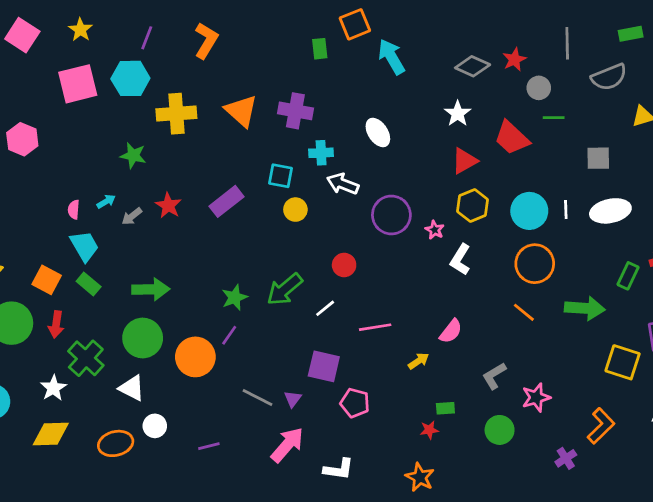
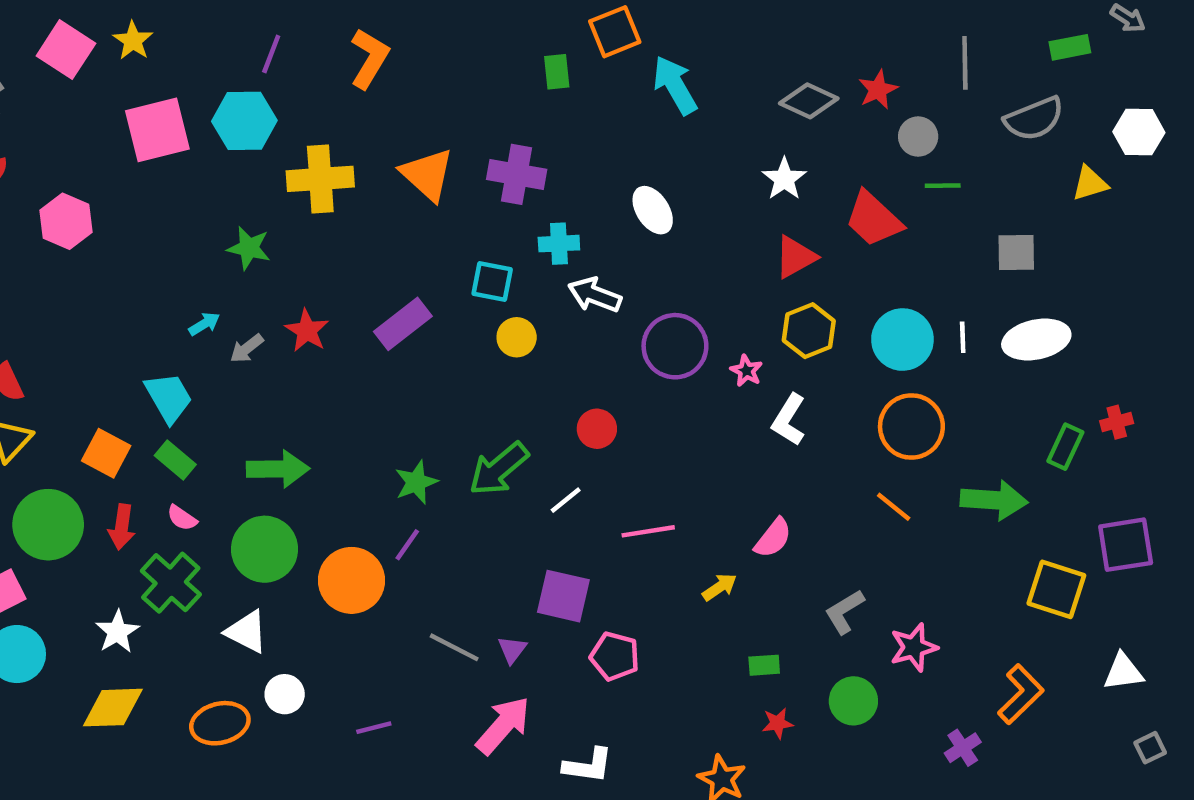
yellow star: (80, 30) -> (133, 41), moved
pink semicircle: (74, 210) -> (182, 518), moved, turned -60
red star: (429, 430) -> (778, 723), moved

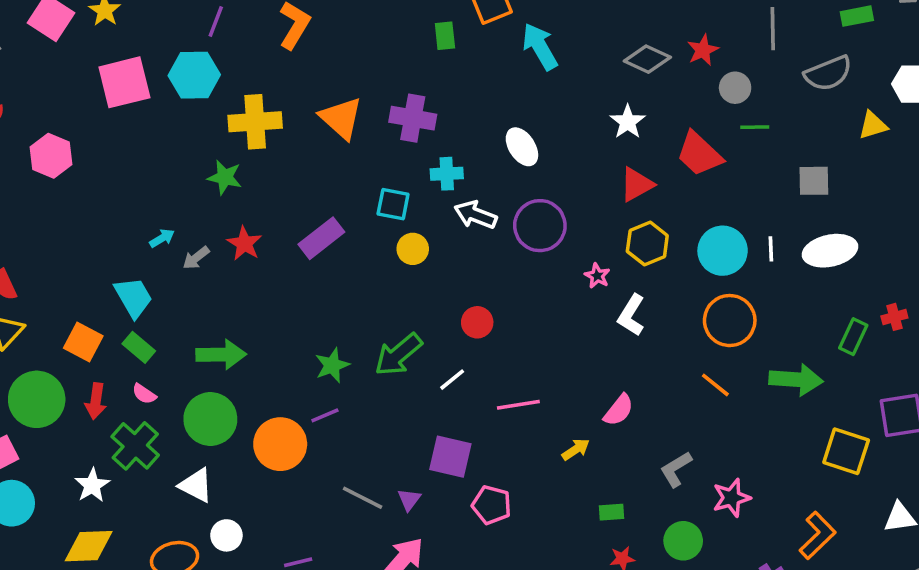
green star: (249, 248) -> (225, 177), moved
purple circle: (675, 346) -> (540, 226), moved
purple line: (407, 545) -> (325, 415), turned 32

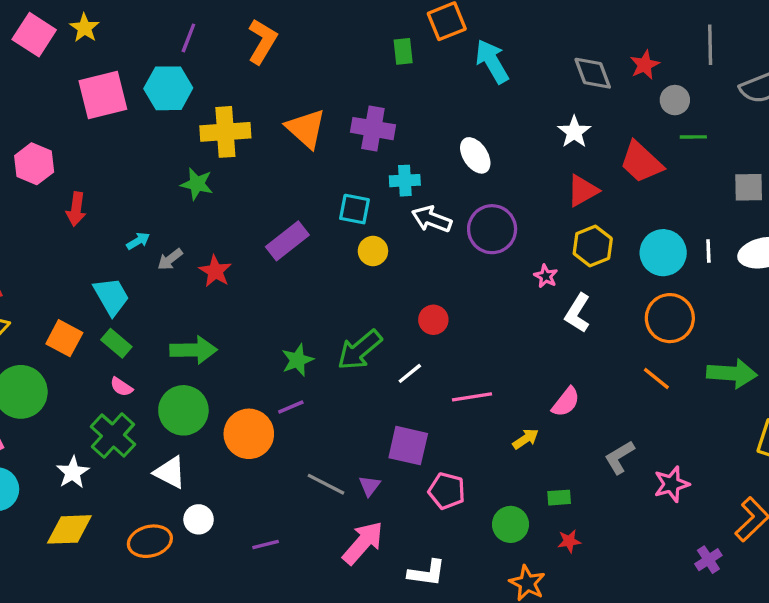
gray diamond: (647, 59) -> (593, 73), turned 45
red star: (244, 244) -> (215, 271), moved
red arrow: (96, 401) -> (76, 209), moved
green circle: (683, 541) -> (510, 524), moved

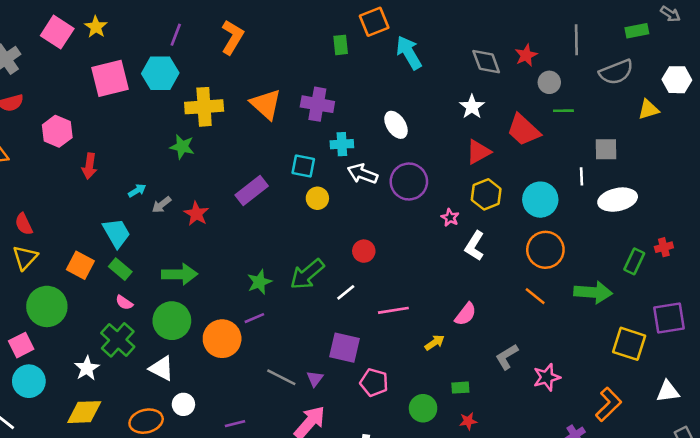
white line: (708, 251) -> (581, 176), moved

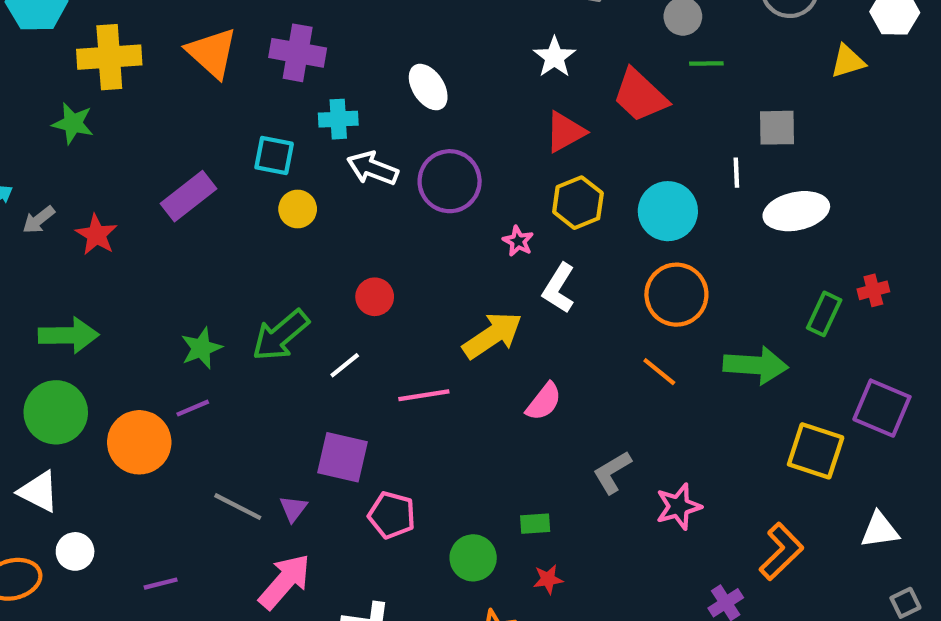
purple square: (669, 318) -> (882, 408), turned 32
yellow arrow: (435, 343) -> (492, 335), moved, size x1.8

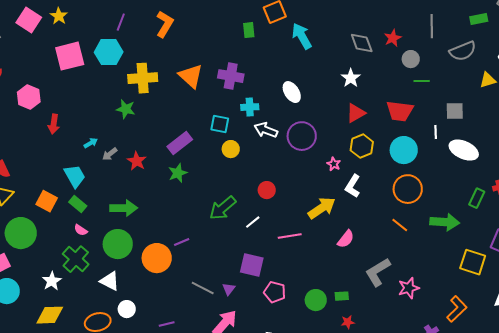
red trapezoid: (640, 96) -> (400, 111), moved, turned -36
white ellipse: (796, 211) -> (464, 150), turned 36
green star: (201, 348) -> (178, 173), moved
gray L-shape: (612, 472) -> (378, 272), size x1.4
green circle: (473, 558) -> (316, 300), moved

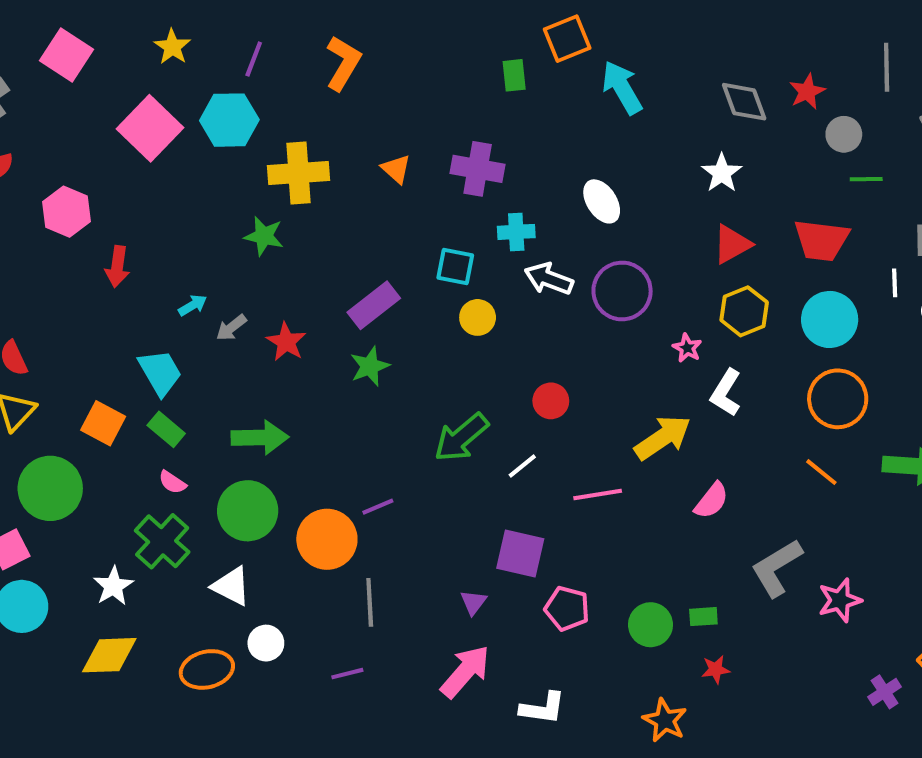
yellow star: (59, 16) -> (172, 47), moved
pink square: (70, 56) -> (150, 128), turned -32
orange triangle: (191, 76) -> (396, 169), size x0.6
gray line: (203, 288) -> (370, 602), moved, turned 60

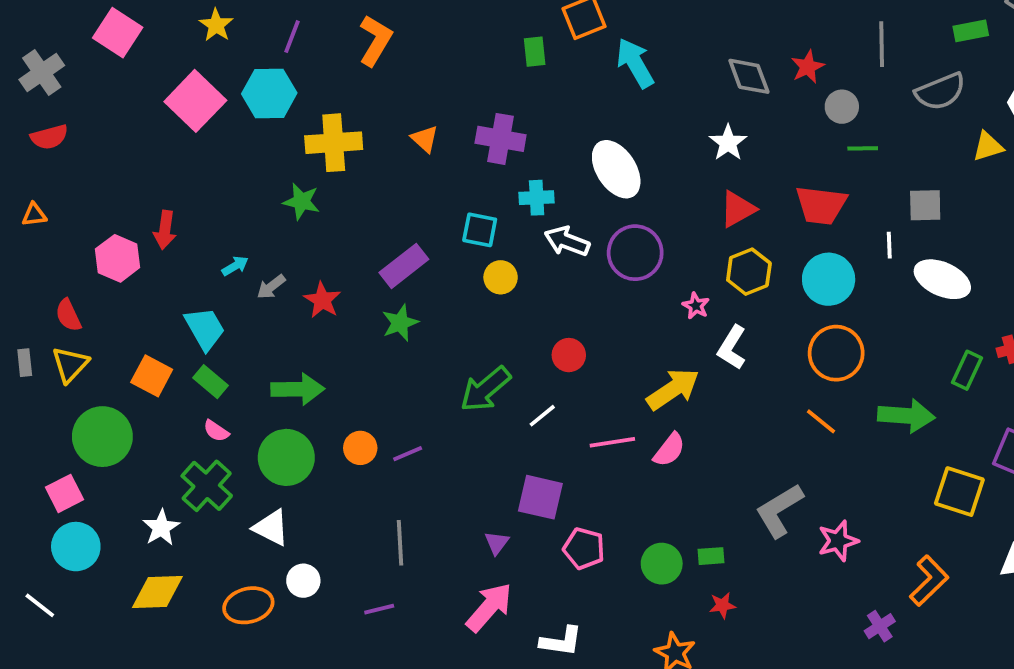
white ellipse: (602, 201) -> (616, 169), size x1.4
pink hexagon: (66, 212) -> (118, 258), moved
pink semicircle: (712, 501) -> (669, 450), moved
orange circle: (327, 539) -> (360, 448), moved, size x0.6

